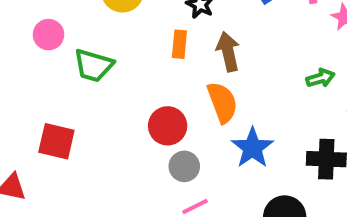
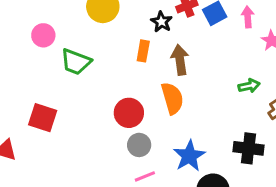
blue star: (252, 148) -> (189, 156), moved

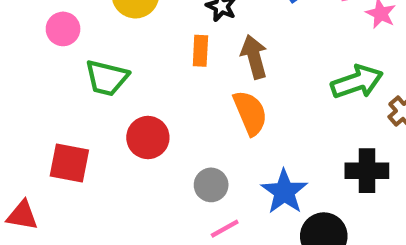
pink circle: (43, 35) -> (63, 29), moved
green arrow: (249, 86) -> (357, 82), size x1.6
red circle: (129, 113) -> (148, 138), moved

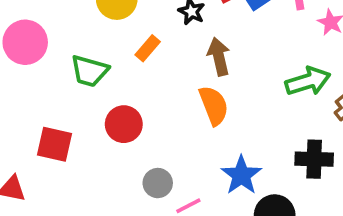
pink circle: (63, 29) -> (25, 42), moved, size x1.5
orange rectangle: (200, 51) -> (148, 48), moved, turned 36
gray circle: (211, 185) -> (158, 183), moved

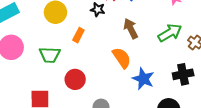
brown arrow: (219, 57) -> (131, 29), moved
blue star: (241, 175) -> (143, 79), moved

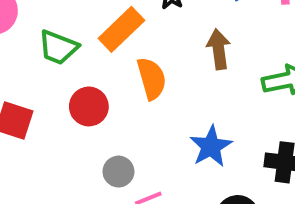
orange rectangle: (78, 35) -> (121, 29), size x1.6
orange semicircle: (122, 58) -> (152, 79), moved

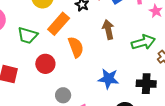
blue star: (211, 146) -> (108, 79), turned -30

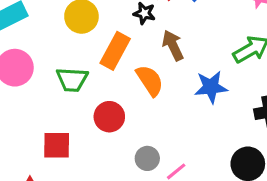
brown arrow: (108, 30) -> (173, 45), moved
blue star: (108, 79) -> (211, 87), moved

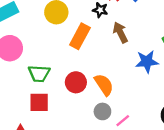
green trapezoid: (72, 80) -> (39, 74), moved
orange semicircle: (150, 80) -> (104, 85), moved

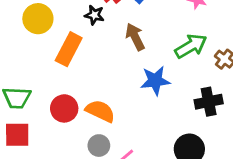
brown arrow: (120, 32) -> (135, 37), moved
orange semicircle: (104, 85) -> (100, 111), turned -30

